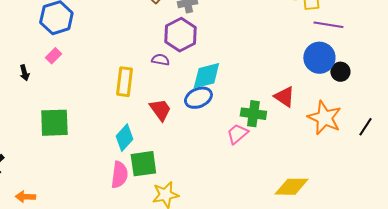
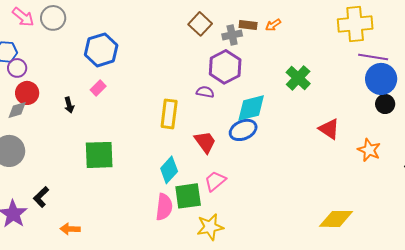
blue circle: (319, 58) -> (381, 79), moved
green cross: (253, 114) -> (298, 78), moved, turned 35
orange star: (324, 118) -> (369, 150), size x0.7
pink trapezoid: (237, 134) -> (215, 181), moved

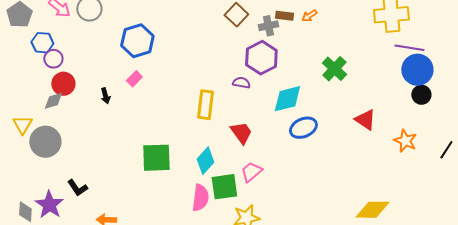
blue ellipse: (243, 130) -> (303, 128), moved
green square: (99, 155) -> (156, 158), moved
black L-shape: (41, 197) -> (77, 188), turned -80

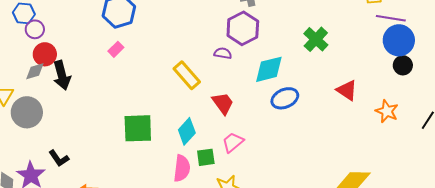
black arrow: (105, 96) -> (62, 75), moved, size x1.8
yellow rectangle: (205, 105) -> (187, 75), turned -48
green square: (224, 187) -> (206, 157), size x0.7

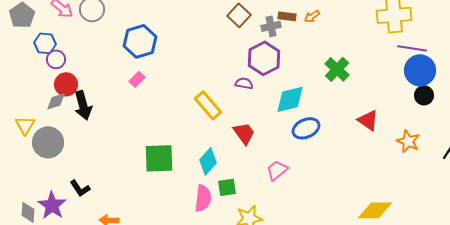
pink trapezoid: (233, 142) -> (277, 170), moved

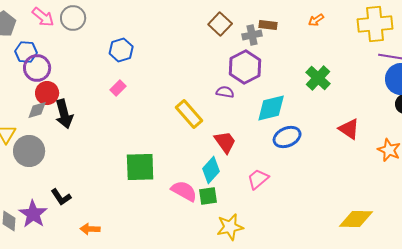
orange arrow: (312, 16) -> (316, 20), moved
blue hexagon: (140, 41) -> (121, 50), size x0.7
purple circle: (56, 59) -> (37, 68), size x1.4
cyan diamond: (208, 161) -> (211, 170), moved
pink semicircle: (203, 198) -> (184, 191), moved, turned -68

